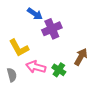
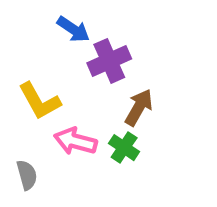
brown arrow: (81, 57) -> (139, 107), moved
gray semicircle: (12, 75) -> (27, 175), moved

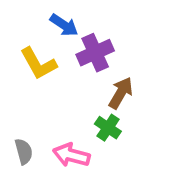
yellow L-shape: (40, 101) -> (38, 64), moved
pink arrow: (75, 141) -> (71, 155), moved

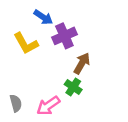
pink arrow: (71, 155) -> (48, 106), turned -50

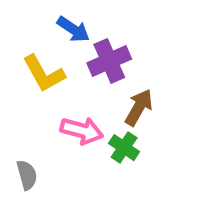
pink arrow: (48, 106) -> (82, 131), moved, turned -130

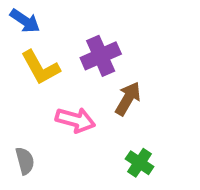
blue arrow: (73, 29) -> (25, 21), moved
green cross: (124, 148) -> (140, 163), moved

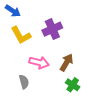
brown arrow: (128, 99) -> (67, 63), moved
gray semicircle: (25, 161) -> (24, 82), moved

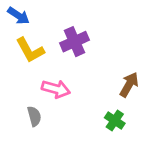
brown arrow: (67, 63) -> (129, 85), moved
green cross: (73, 85) -> (115, 121), moved

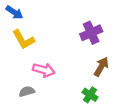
purple cross: (75, 42) -> (91, 33), moved
gray semicircle: (34, 116) -> (27, 91), turned -91

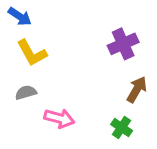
pink arrow: (44, 70) -> (59, 118), moved
gray semicircle: (27, 91) -> (26, 93), moved

